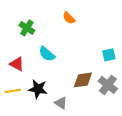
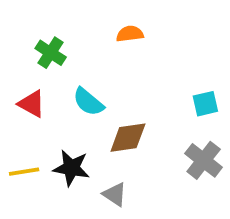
orange semicircle: (69, 18) -> (130, 34), turned 128
red triangle: (17, 64) -> (32, 104), moved
brown diamond: (83, 80) -> (128, 138), moved

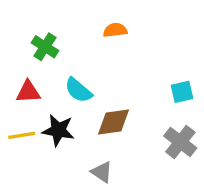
red triangle: (32, 104) -> (28, 92), turned -32
black star: (71, 168) -> (58, 130), moved
yellow line: (24, 172) -> (22, 135), moved

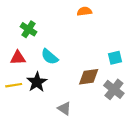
orange semicircle: (115, 30) -> (84, 11), moved
brown diamond: (113, 122) -> (89, 77), moved
black star: (58, 130) -> (37, 82), turned 30

